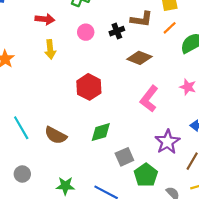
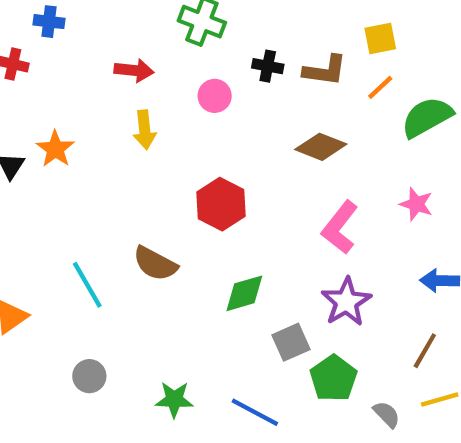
black cross: (117, 31) -> (268, 66), moved, turned 32
brown semicircle: (56, 135) -> (155, 264), moved
purple star: (167, 142) -> (346, 302), moved

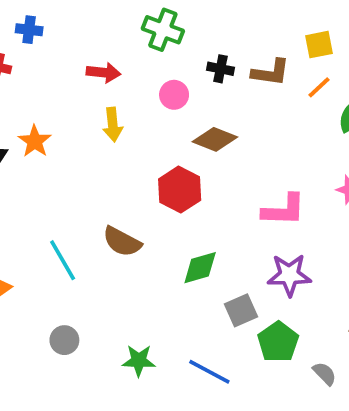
brown diamond: (321, 147) -> (215, 139), moved
pink L-shape: (340, 228) -> (284, 210), turned -126
purple star: (346, 302) -> (289, 275), turned 30

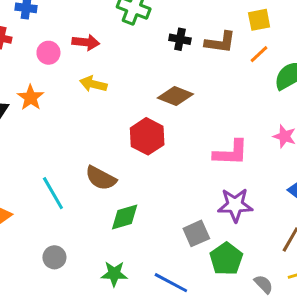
pink circle: (174, 95) -> (48, 53), moved
yellow arrow: (113, 125) -> (93, 84), turned 110
green diamond: (200, 268) -> (125, 217), moved

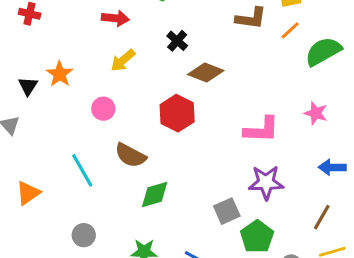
black cross: (180, 39) -> (177, 41), moved, turned 30
pink circle: (48, 53) -> (103, 109), moved
yellow arrow: (93, 84) -> (123, 60), turned -55

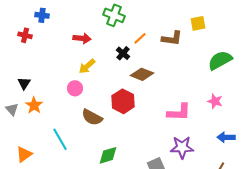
orange line: (290, 30) -> (140, 38), moved
orange star: (60, 74) -> (34, 105), moved
pink circle: (103, 109) -> (75, 88), moved
brown semicircle: (130, 155) -> (92, 117), moved

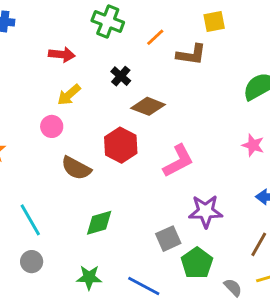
yellow square: (198, 23) -> (214, 21), moved
orange line: (140, 38) -> (155, 37), moved
pink L-shape: (179, 112) -> (178, 161), moved, turned -30
cyan line: (60, 139) -> (30, 220), moved

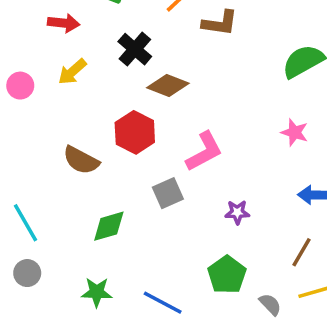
black cross: (121, 76) -> (135, 49), size x1.4
pink circle: (52, 126) -> (20, 86), moved
purple star: (206, 211) -> (237, 212), size x0.6
gray square: (168, 239) -> (168, 193), moved

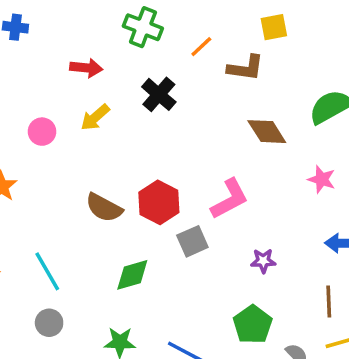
brown diamond: (168, 86) -> (267, 132), moved, turned 36
red hexagon: (135, 132) -> (159, 202), moved
brown line: (302, 252) -> (329, 302), turned -32

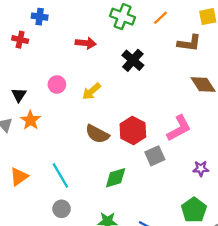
orange line: (201, 47) -> (161, 18), moved
yellow arrow: (95, 117) -> (91, 91), moved

